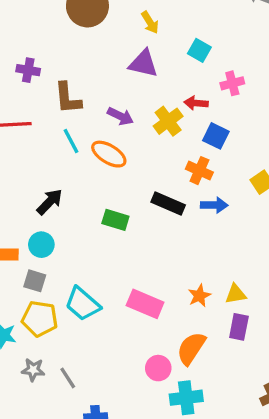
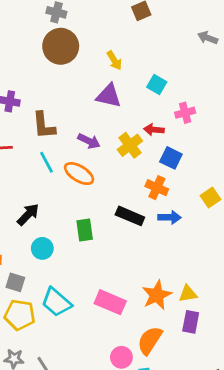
green rectangle: (115, 220) -> (85, 230), turned 65
cyan circle: (41, 245) -> (42, 248), moved
orange star: (199, 296) -> (157, 295), size x1.5

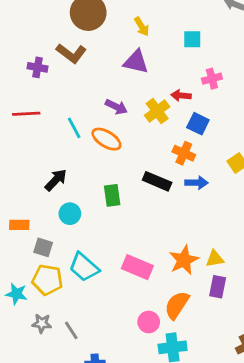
cyan square: (157, 84) -> (192, 39), moved, turned -30
brown L-shape: (44, 125) -> (71, 53), moved, turned -48

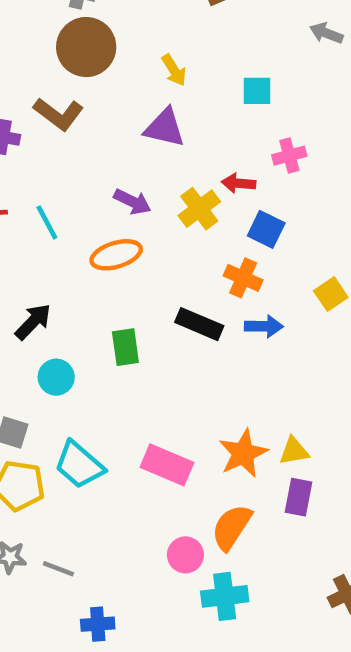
cyan line: (74, 128) -> (47, 222), moved
orange ellipse: (106, 139) -> (116, 255), turned -48
gray line: (71, 330) -> (58, 569), turned -36

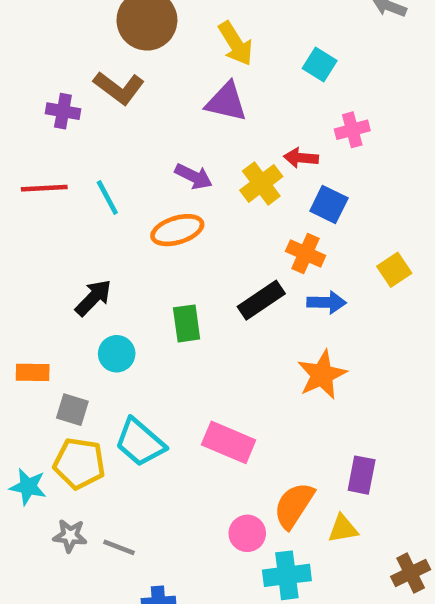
yellow arrow: (174, 70) -> (236, 44), size x1.4
cyan square: (257, 91) -> (320, 64), turned 32
black rectangle: (199, 324) -> (261, 300), turned -57
yellow triangle: (294, 451) -> (343, 529), moved
orange star: (243, 453) -> (322, 375), moved

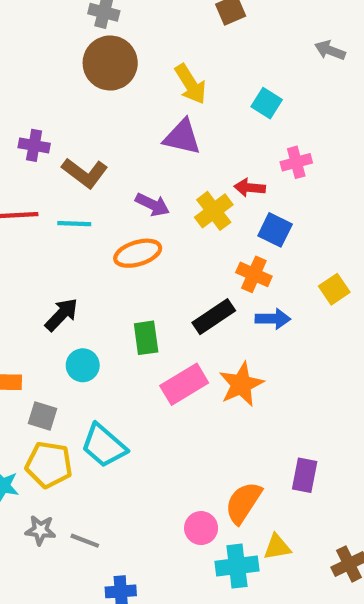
brown L-shape: (119, 88) -> (85, 173), moved
cyan line: (107, 197) -> (74, 224), turned -60
orange star: (322, 375) -> (241, 384), moved
pink rectangle: (229, 442) -> (184, 384), moved, turned -54
yellow triangle: (343, 529) -> (277, 547), moved

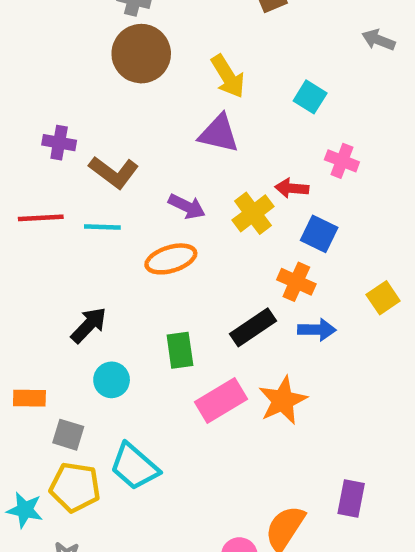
pink cross: (296, 162) -> (342, 161), turned 36

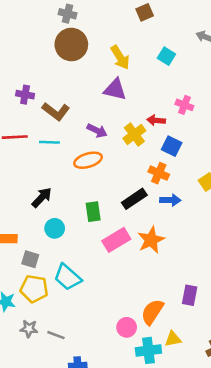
cyan square: (310, 97) -> (166, 56), moved

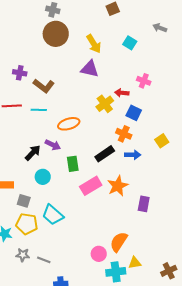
purple arrow: (97, 131) -> (53, 145), moved
purple rectangle: (190, 295) -> (144, 204), moved

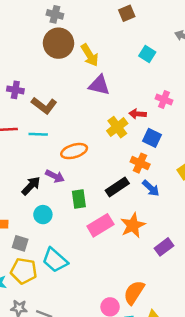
yellow arrow: (94, 44) -> (90, 55), moved
blue arrow: (133, 155) -> (151, 188), turned 42
purple rectangle: (144, 204) -> (164, 247), turned 42

